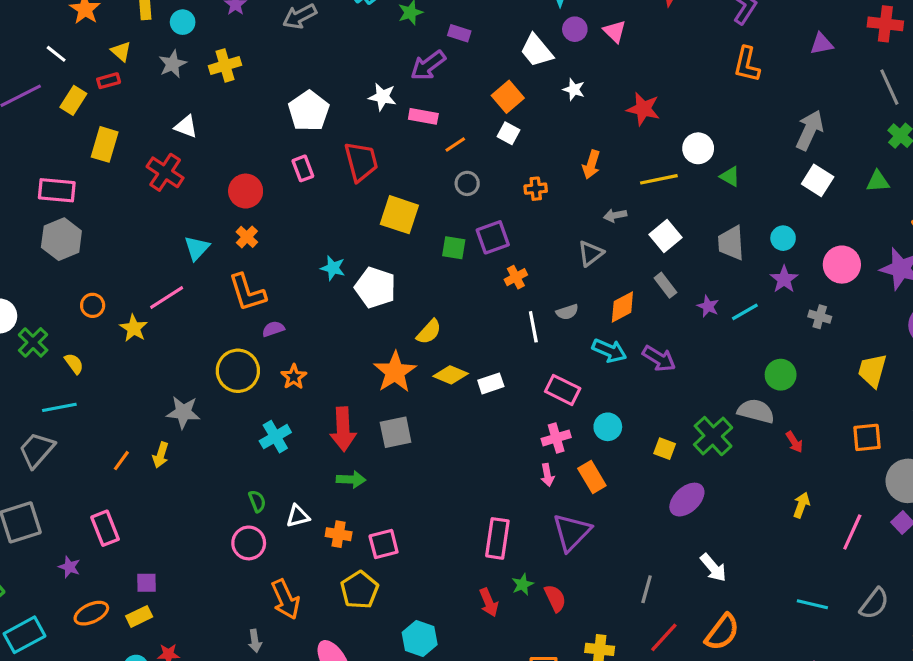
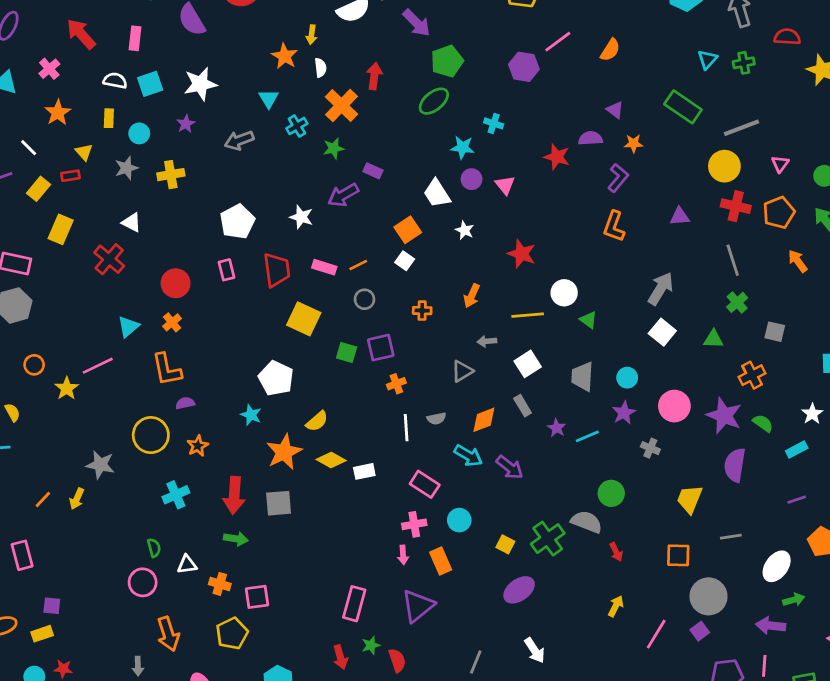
pink rectangle: (423, 116) -> (324, 267), moved
cyan star: (333, 268) -> (251, 415), moved

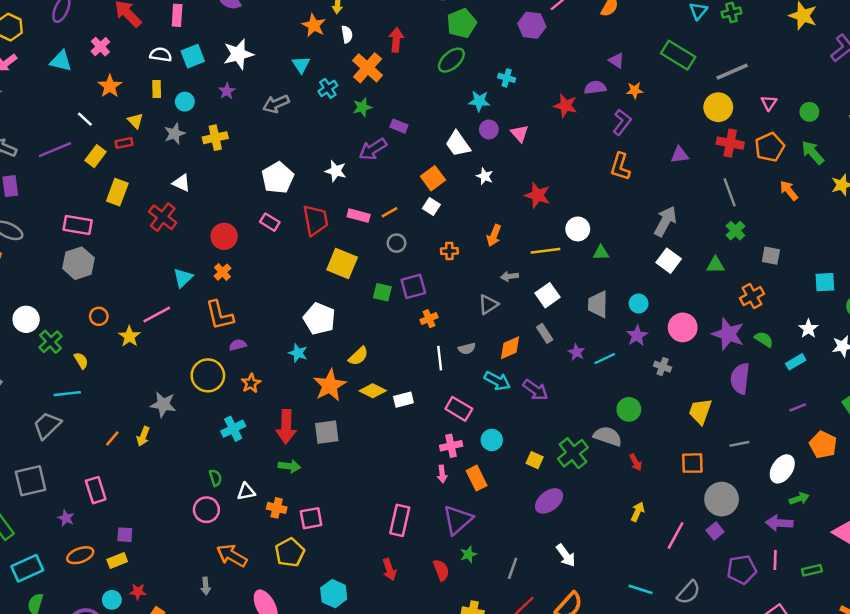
pink rectangle: (226, 270) -> (270, 222), turned -42
green triangle: (588, 320) -> (601, 253), turned -35
orange arrow: (168, 634) -> (232, 556), turned 140
green star: (371, 645) -> (468, 554), moved

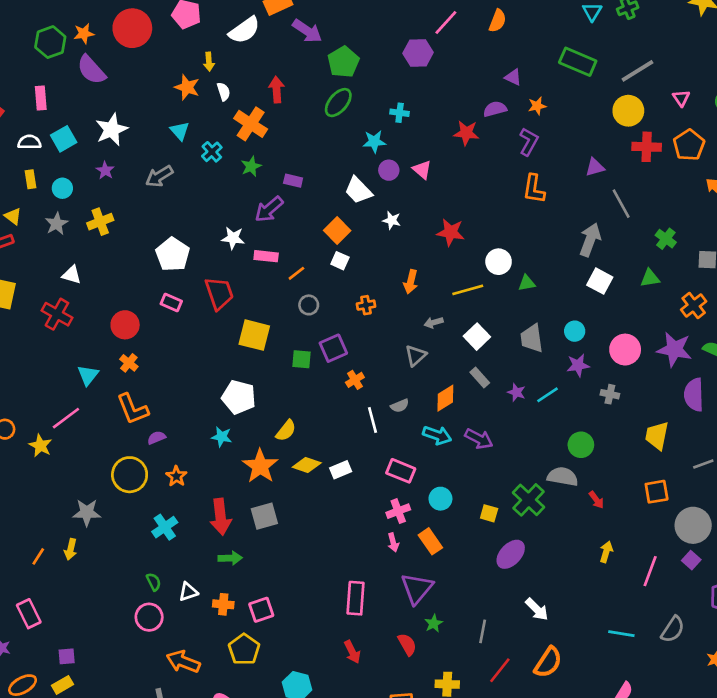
gray line: (730, 192) -> (621, 204), moved
pink rectangle: (359, 216) -> (266, 256), moved
purple star: (637, 336) -> (578, 365), turned 30

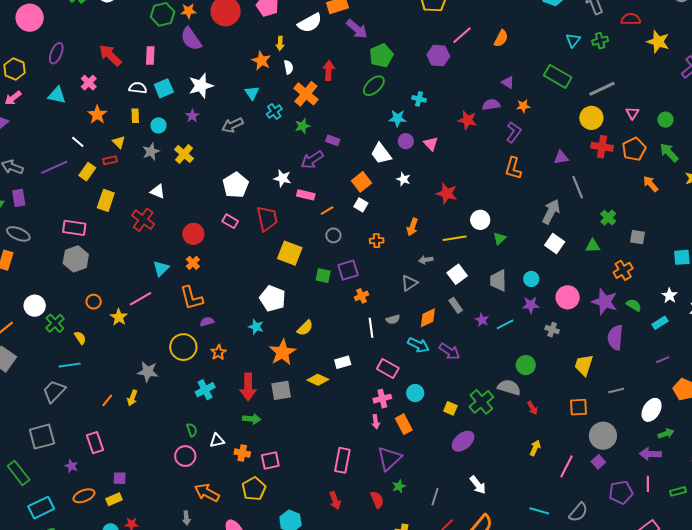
yellow cross: (100, 222) -> (184, 154), turned -36
green triangle: (527, 283) -> (500, 239), turned -40
yellow diamond: (307, 465) -> (318, 380), moved

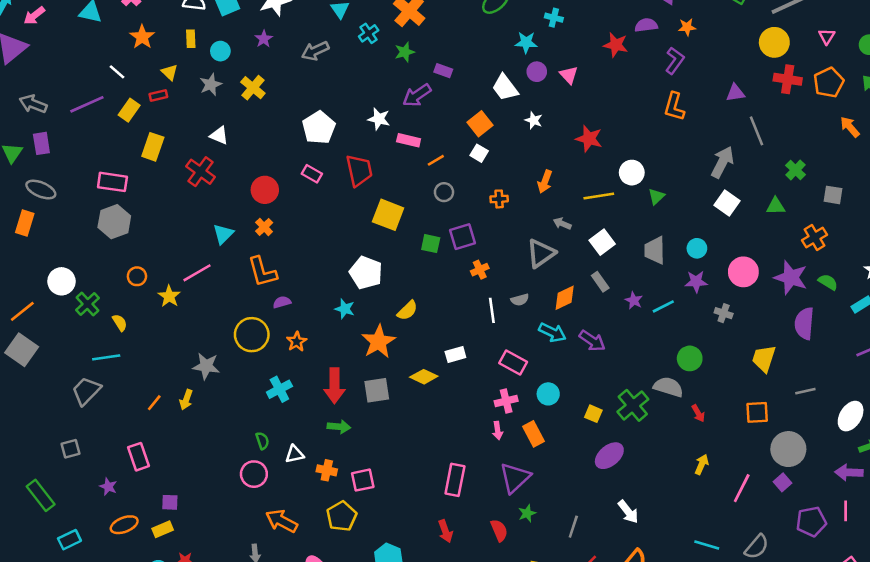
gray arrow: (426, 260) -> (562, 224), turned 32
gray triangle: (409, 283) -> (541, 253), size x1.4
gray square: (42, 437) -> (71, 449), size x0.6
cyan rectangle: (41, 508) -> (69, 540), size x0.7

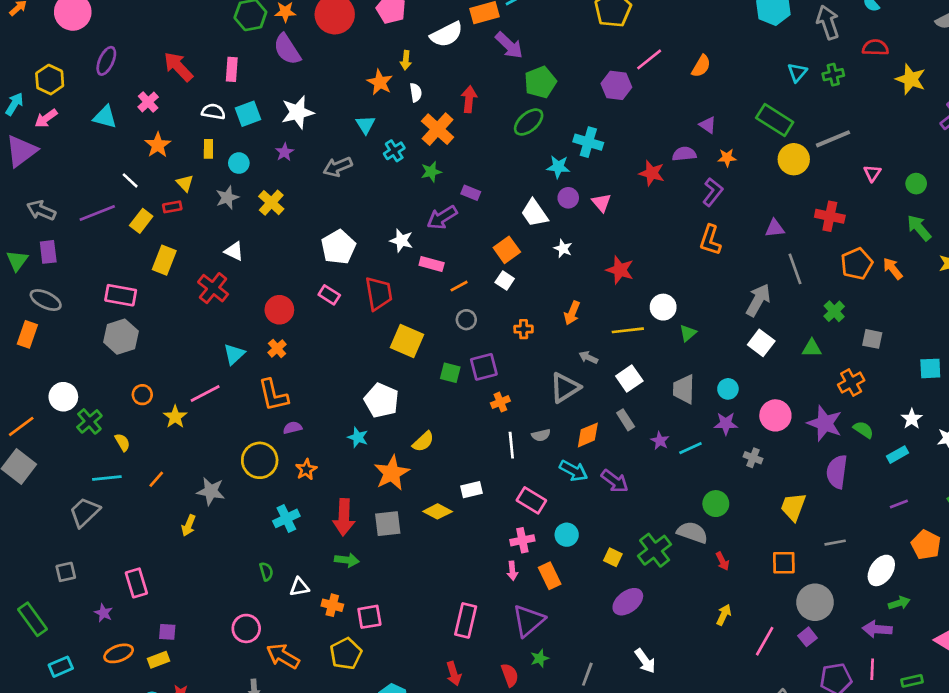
cyan cross: (554, 18) -> (588, 142), size x1.5
yellow circle: (774, 42) -> (794, 159), moved
orange pentagon: (829, 82) -> (857, 264), moved
orange line: (154, 403) -> (156, 479), moved
pink circle: (254, 474) -> (246, 628), moved

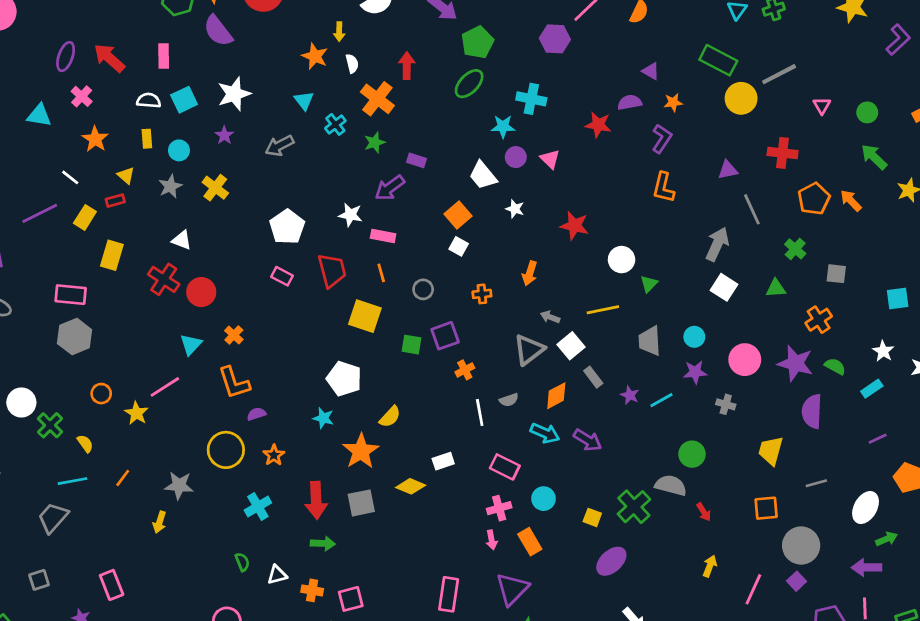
purple ellipse: (106, 61) -> (66, 57), moved
orange line: (459, 286) -> (381, 273), moved, turned -72
red circle: (279, 310) -> (201, 292), moved
yellow line: (628, 330) -> (603, 310), moved
white square: (629, 378) -> (571, 346), moved

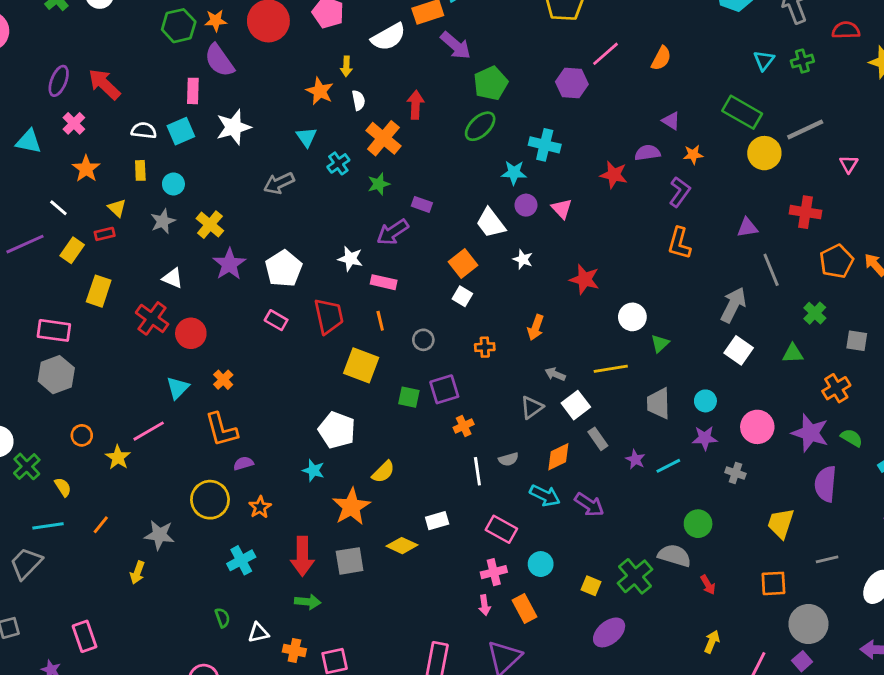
pink rectangle: (164, 56) -> (193, 91), moved
purple star: (224, 135) -> (229, 264), moved, size x1.6
gray triangle: (529, 350) -> (532, 407), size x0.7

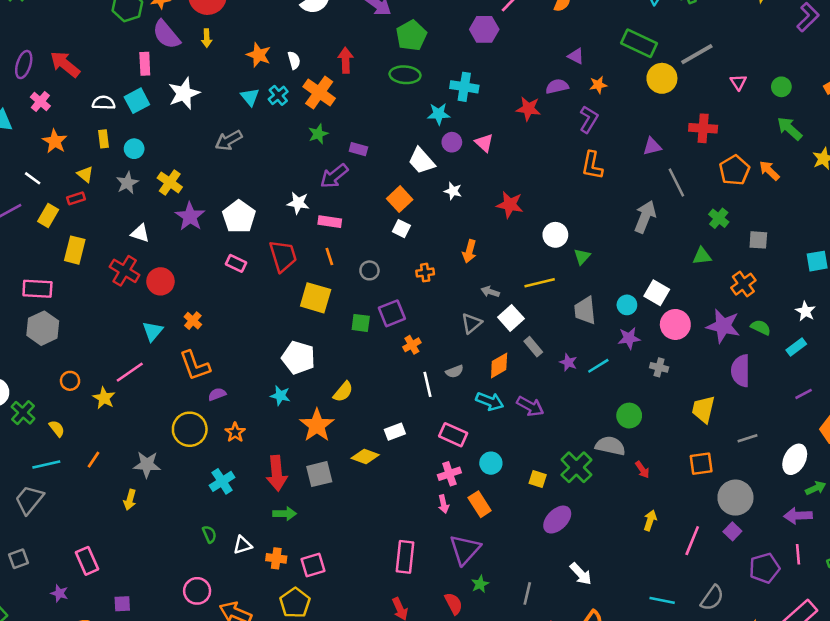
yellow arrow: (346, 66) -> (207, 38), moved
green ellipse: (480, 126) -> (405, 75), turned 52
cyan cross: (338, 163) -> (278, 95), moved
white square: (739, 350) -> (657, 293), moved

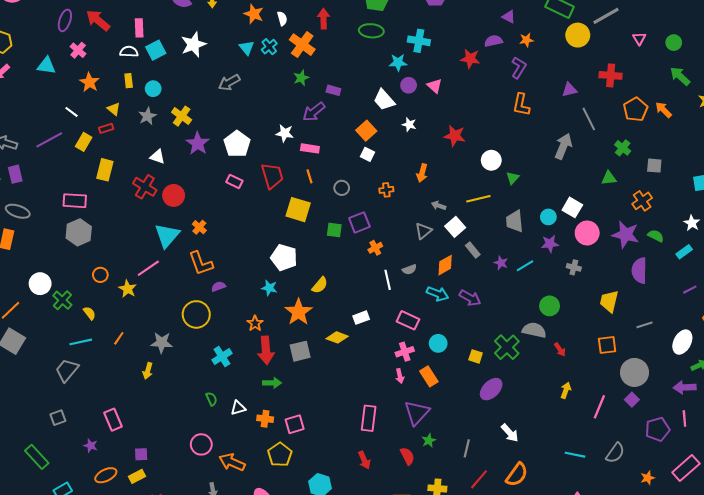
pink rectangle: (145, 64) -> (139, 28), moved
cyan triangle: (153, 331) -> (167, 235), size x1.5
orange star: (235, 432) -> (255, 323), moved

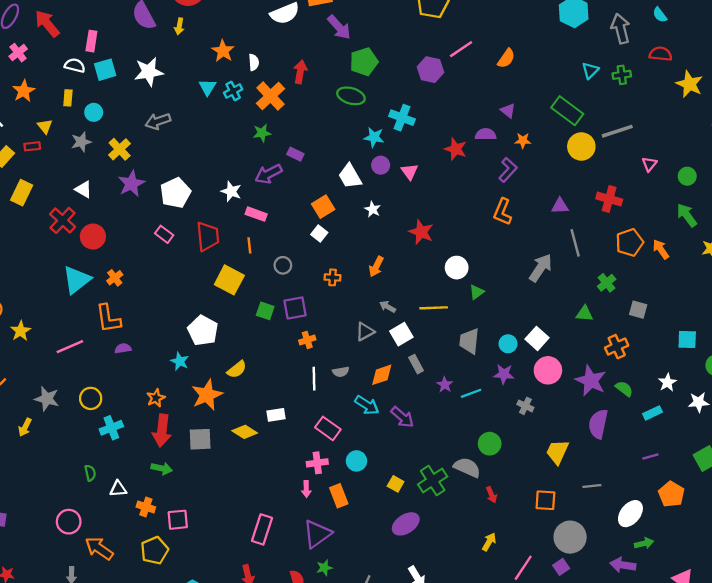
gray arrow: (229, 83) -> (158, 121), moved
pink line: (148, 268) -> (70, 347), moved
yellow circle: (196, 314) -> (91, 398), moved, size x0.7

